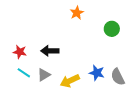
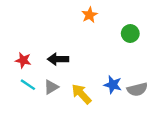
gray semicircle: (118, 77) -> (137, 89), turned -78
yellow arrow: (70, 81) -> (81, 94), turned 72

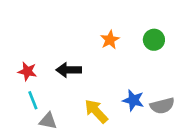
orange star: (90, 15) -> (110, 40), moved
cyan line: (28, 85) -> (33, 100), turned 35
gray triangle: (51, 87) -> (48, 121), moved, turned 42

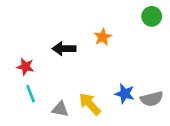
green circle: (154, 40) -> (152, 16), moved
black arrow: (69, 70) -> (64, 49), moved
gray triangle: (48, 121) -> (60, 109), moved

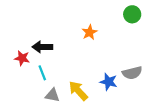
black arrow: (64, 49) -> (42, 47), moved
cyan line: (31, 94) -> (42, 73), moved
gray semicircle: (152, 99) -> (132, 73), moved

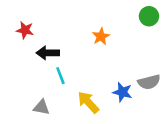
red star: (22, 58) -> (25, 30), moved
cyan line: (42, 73) -> (60, 76), moved
gray triangle: (52, 95) -> (41, 107), moved

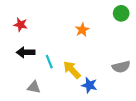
black arrow: (48, 53) -> (26, 52), moved
blue star: (122, 92) -> (89, 85), moved
yellow arrow: (88, 102) -> (72, 70), moved

